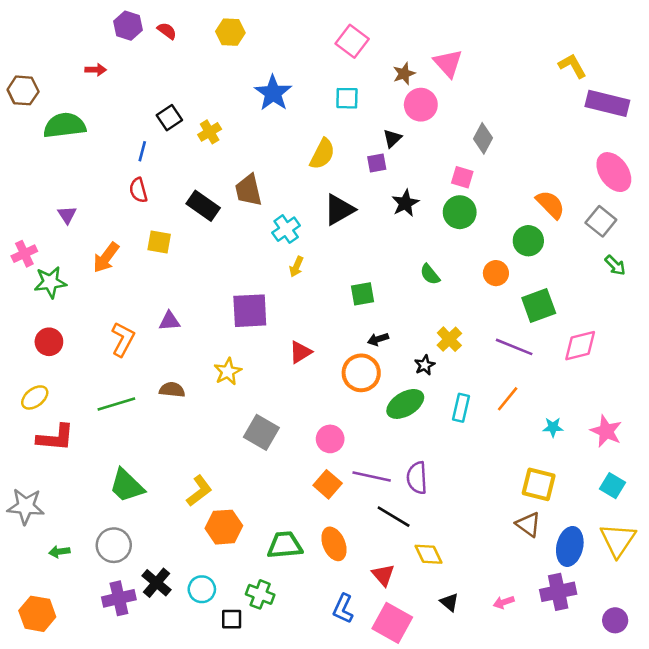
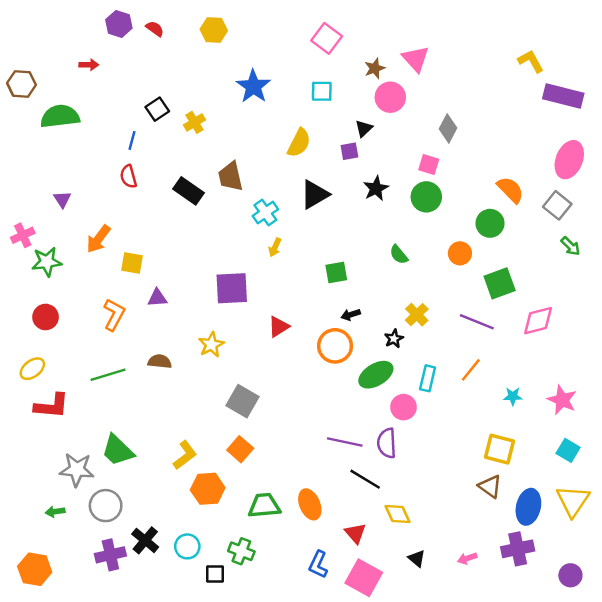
pink ellipse: (614, 172) -> (569, 160), turned 57
yellow square: (159, 242) -> (132, 263), moved
pink circle: (330, 439) -> (403, 407), moved
orange square: (328, 484) -> (240, 449), moved
gray star: (26, 506) -> (77, 470), moved

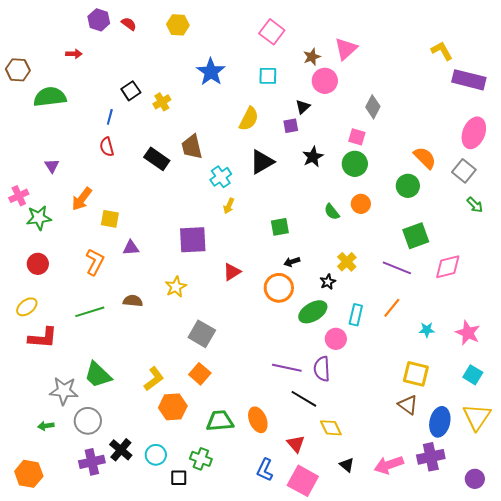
pink triangle: (416, 59) -> (346, 49), turned 30
orange circle: (460, 253) -> (361, 204), moved
pink arrow: (467, 558) -> (389, 465), size x1.8

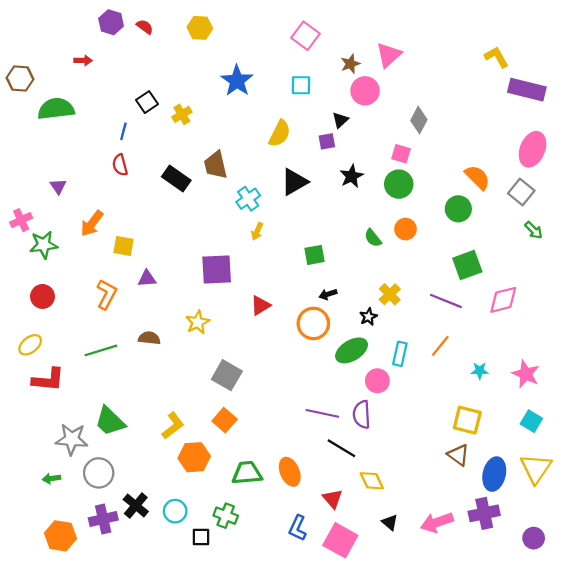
orange hexagon: (29, 474) -> (60, 536), moved

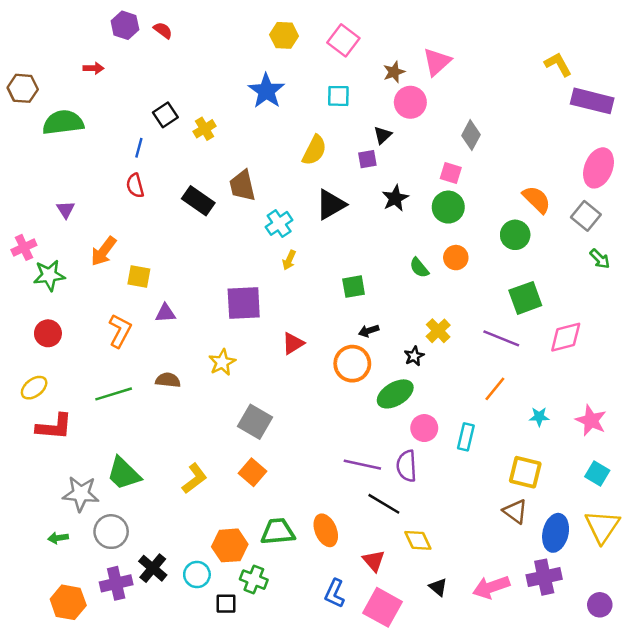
yellow hexagon: (200, 28) -> (284, 35), moved
cyan rectangle: (400, 354) -> (466, 437), moved
orange hexagon: (194, 457) -> (230, 545), moved

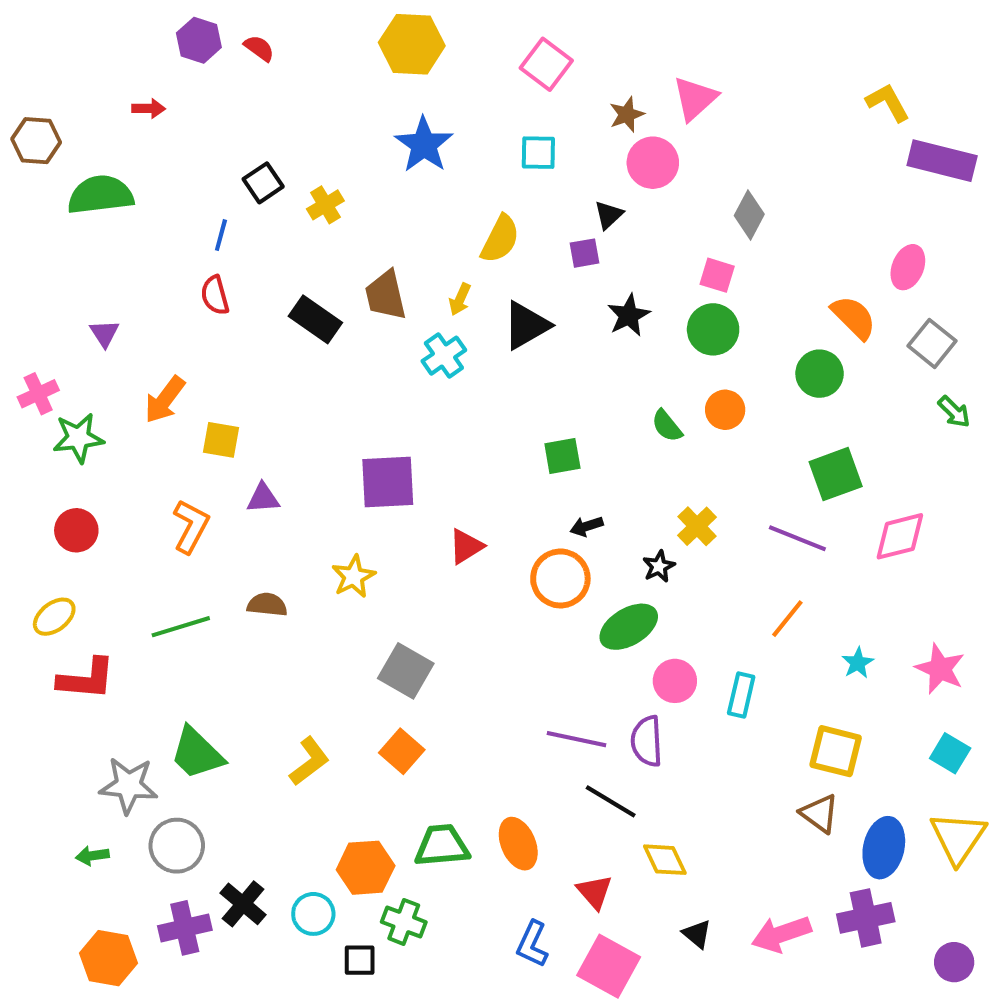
yellow hexagon: (284, 35) -> (412, 44), moved, size x1.4
pink ellipse: (598, 168) -> (908, 267), moved, size x0.7
yellow arrow: (289, 260) -> (460, 299), moved
cyan star: (539, 417) -> (858, 663), turned -30

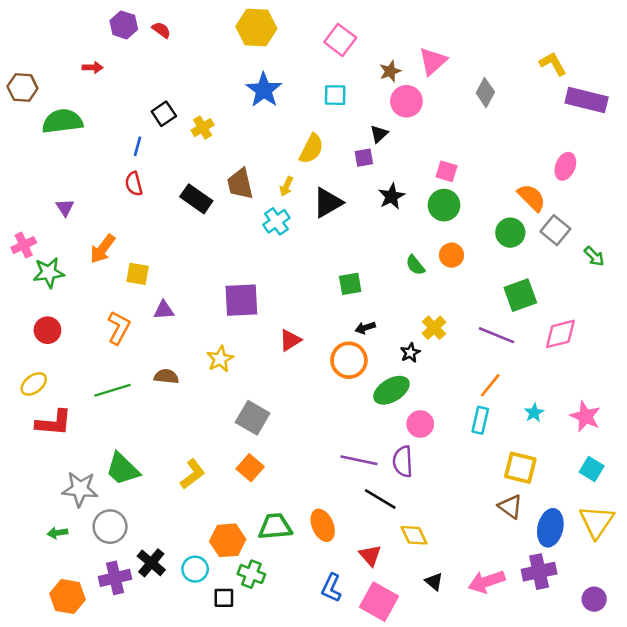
gray diamond: (749, 215) -> (485, 93), moved
gray square: (932, 343) -> (555, 230), moved
cyan rectangle: (741, 695) -> (480, 420), moved

